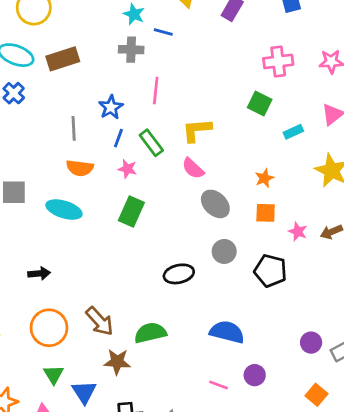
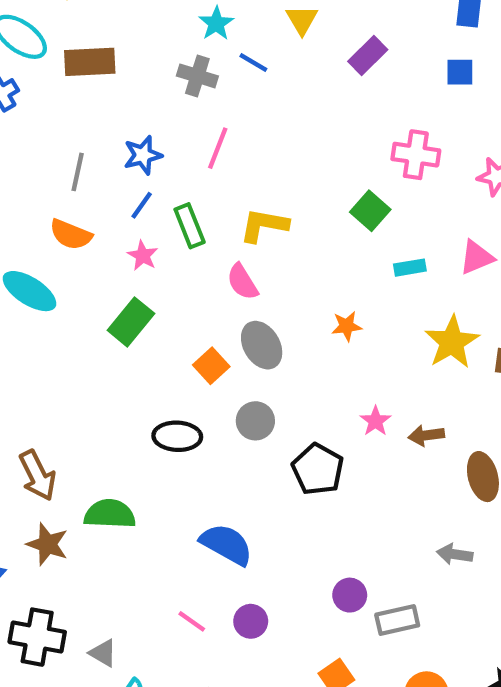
orange square: (266, 213) -> (211, 366), moved, turned 30

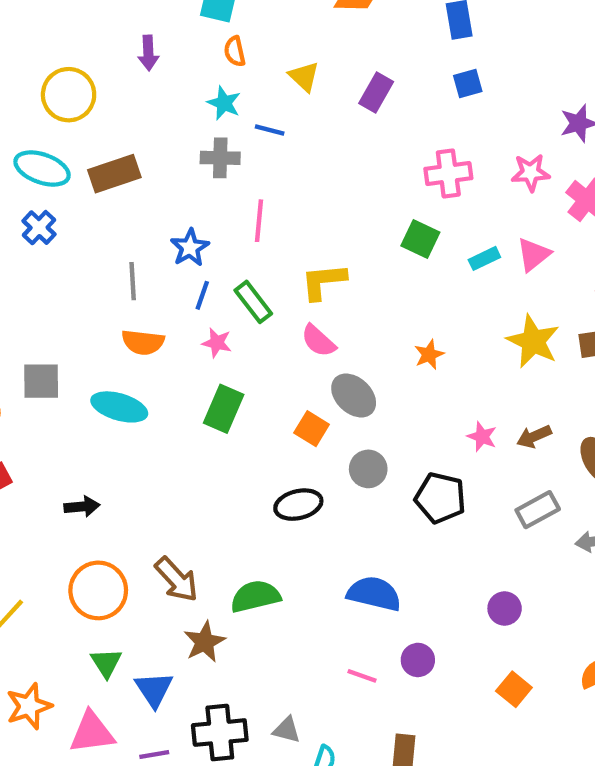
cyan rectangle: (410, 268) -> (484, 258), moved
brown star: (47, 544) -> (204, 642), turned -30
gray rectangle: (397, 620) -> (538, 510), moved

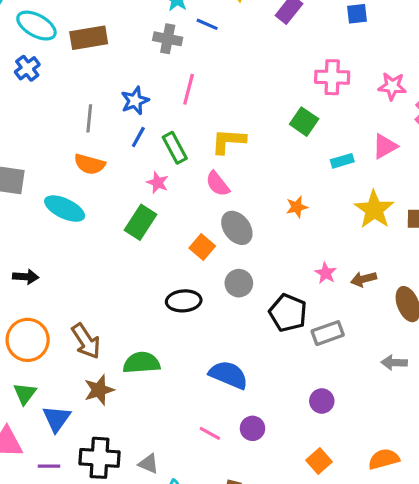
cyan rectangle: (484, 258) -> (342, 161), moved
pink star: (217, 343) -> (158, 183), moved
gray rectangle: (538, 510) -> (328, 333), moved

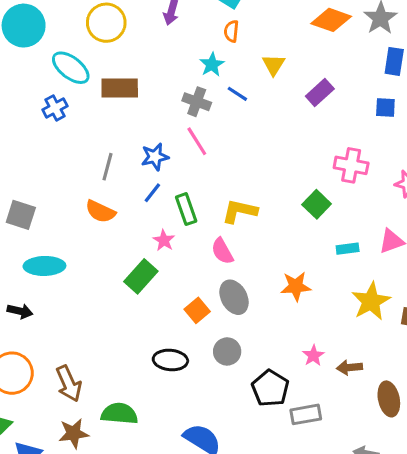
pink line: (189, 89) -> (197, 141), moved, turned -56
orange star: (297, 207) -> (296, 286), size x1.4
cyan ellipse: (65, 209) -> (44, 266), moved, turned -36

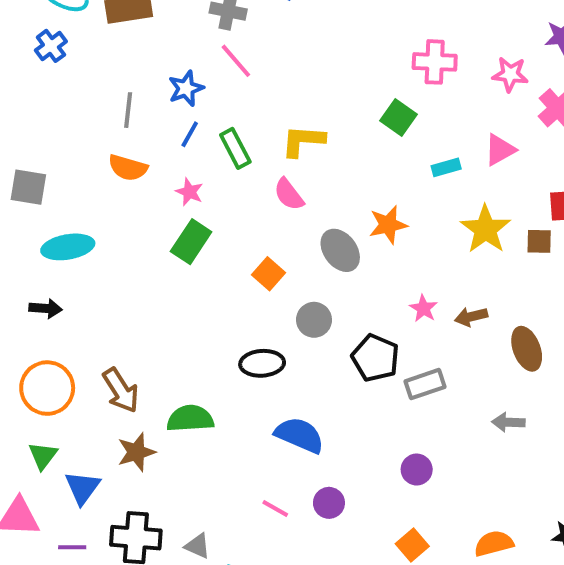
pink star: (164, 240) -> (189, 192), moved
gray ellipse: (234, 297) -> (340, 250), moved
black ellipse: (170, 360) -> (262, 363), moved

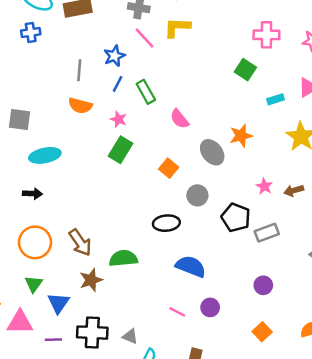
blue cross: (51, 46) -> (31, 32), turned 30
yellow L-shape: (303, 141) -> (177, 27), moved

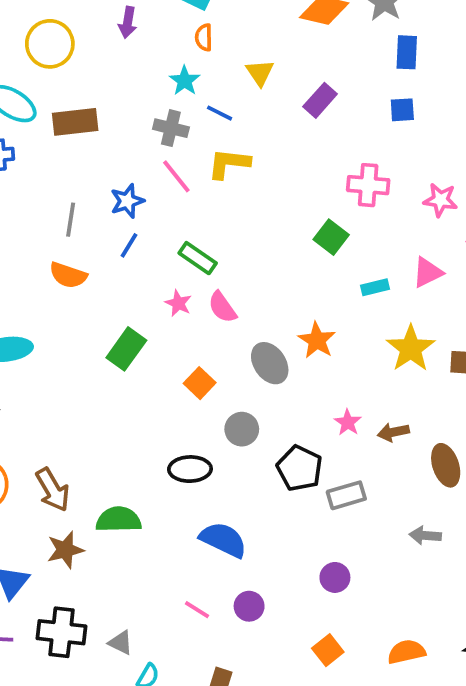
green rectangle: (146, 92) -> (198, 258), moved, turned -30
pink star: (118, 119) -> (178, 303), moved
orange star: (241, 136) -> (317, 340), turned -30

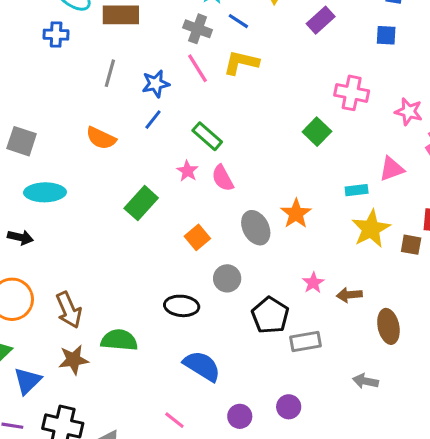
gray line: (71, 220) -> (110, 73), moved
cyan rectangle: (375, 287) -> (357, 190), moved
purple circle: (249, 606) -> (240, 416), moved

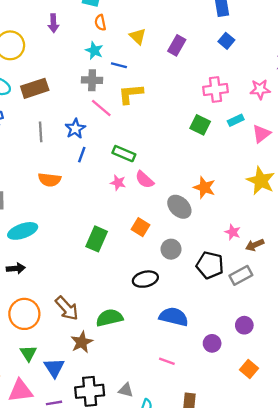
blue square: (386, 35) -> (226, 41), turned -35
cyan rectangle: (357, 190) -> (236, 120), moved
green rectangle: (141, 203) -> (97, 239), moved
brown arrow: (349, 295) -> (255, 245), moved

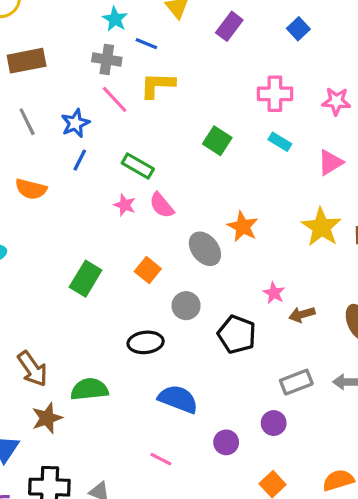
cyan rectangle: (236, 120) -> (280, 142), moved, turned 49
green square: (200, 125) -> (217, 141), moved
gray line: (41, 132) -> (27, 122), turned -30
gray rectangle: (241, 275) -> (296, 382), moved

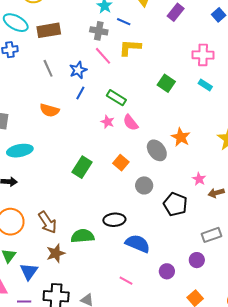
black ellipse: (146, 342) -> (114, 220), moved

